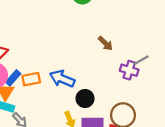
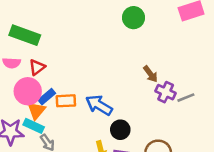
purple cross: (129, 70) -> (166, 92), moved

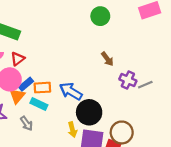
brown arrow: (150, 74) -> (107, 59), moved
cyan rectangle: (34, 126) -> (39, 104), moved
black circle: (120, 130) -> (89, 112), size x1.5

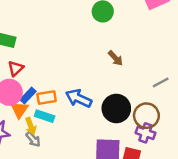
purple cross: (128, 80) -> (145, 133), moved
black circle: (89, 112) -> (116, 108), moved
yellow arrow: (72, 130) -> (31, 126), moved
brown circle: (122, 132) -> (146, 116), moved

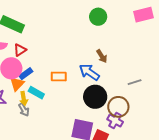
orange rectangle: (47, 98) -> (59, 76), moved
blue arrow: (79, 98) -> (89, 72), moved

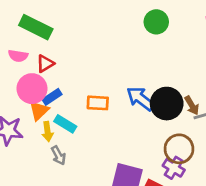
brown arrow: (102, 56) -> (192, 105), moved
black circle: (95, 97) -> (167, 104), moved
gray arrow: (24, 110) -> (58, 155), moved

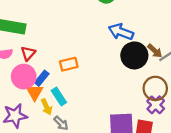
blue arrow: (141, 99) -> (121, 32), moved
orange rectangle: (98, 103) -> (69, 64), moved
cyan rectangle: (65, 124) -> (59, 96), turned 42
purple cross: (174, 168) -> (156, 105), turned 30

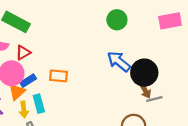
black circle: (134, 55) -> (144, 73), moved

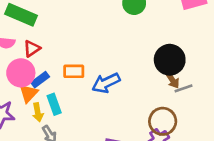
blue arrow: (119, 62) -> (106, 83), moved, turned -60

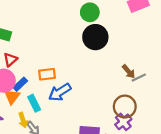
black circle: (170, 60) -> (95, 37), moved
blue arrow: (106, 83) -> (60, 92), moved
yellow arrow: (38, 112) -> (23, 120), moved

